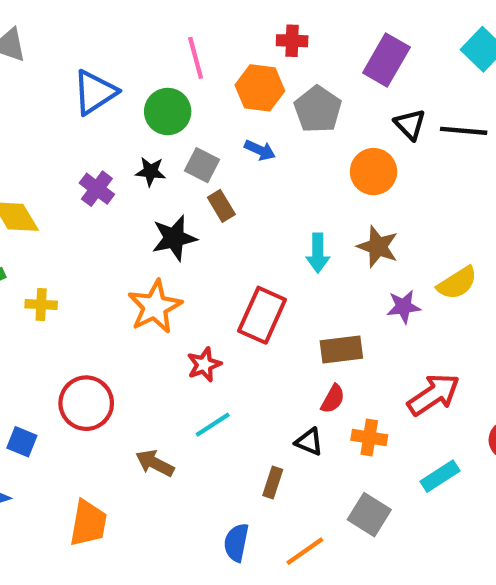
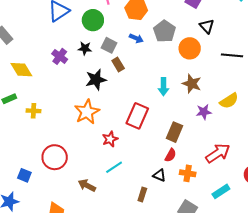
gray pentagon: (318, 109) -> (164, 31), moved
black line: (464, 131) -> (232, 55), moved
brown rectangle: (341, 350) -> (175, 132), turned -60

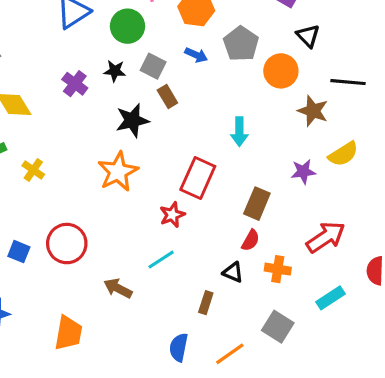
brown star: (192, 84) -> (313, 111), moved
yellow cross: (33, 111) -> (33, 170), turned 32
red star: (110, 139) -> (172, 215), moved
blue square: (24, 175) -> (19, 252), moved

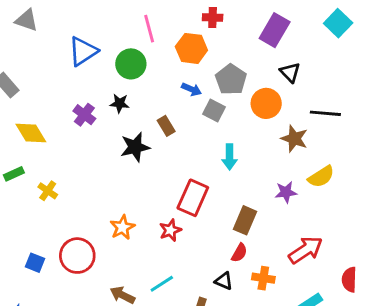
gray square: (153, 66) -> (214, 110), moved
orange star: (118, 172) -> (122, 227), moved, size x0.7
cyan line: (161, 260) -> (162, 284), moved

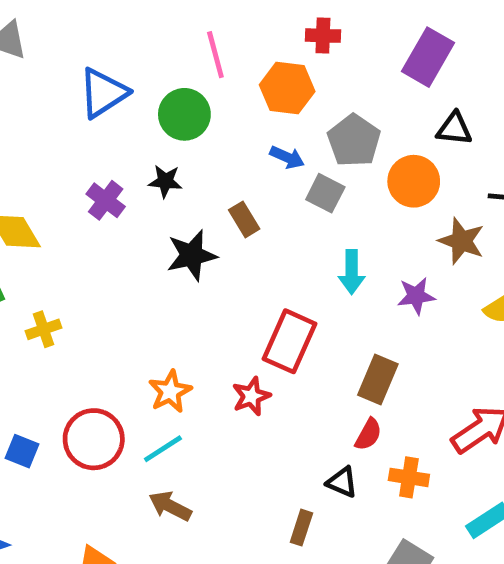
black triangle: (290, 72) -> (454, 129), turned -40
yellow cross: (48, 191) -> (44, 329), turned 36
purple star: (286, 192) -> (416, 296), moved
cyan line: (162, 284) -> (163, 449), moved

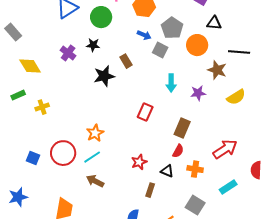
red rectangle: (290, 341) -> (145, 112), size x0.7
red star: (251, 396) -> (139, 162), moved

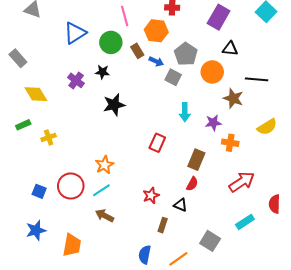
brown rectangle: (126, 61) -> (137, 51), moved
yellow semicircle: (236, 97) -> (267, 127), moved
orange cross: (195, 169) -> (230, 143), moved
blue star: (18, 197) -> (36, 230), moved

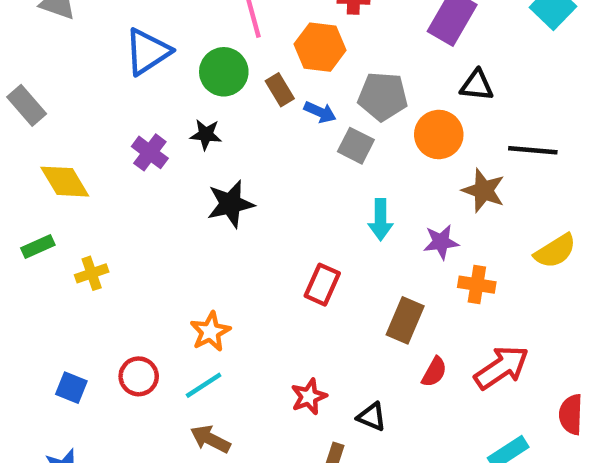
gray pentagon: (186, 54) -> (383, 96), turned -30
red semicircle: (192, 184) -> (434, 372), moved
red circle: (71, 186) -> (139, 376), size x0.7

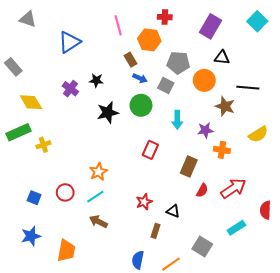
green circle: (224, 72) -> (141, 105), moved
blue arrow: (320, 112) -> (140, 78), moved
green rectangle: (38, 246) -> (18, 132), size x1.6

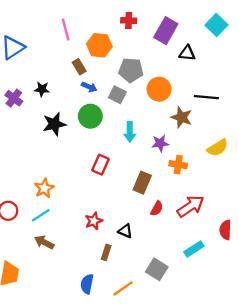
red cross: (165, 17) -> (129, 20), moved
black triangle: (222, 58) -> (187, 53), moved

